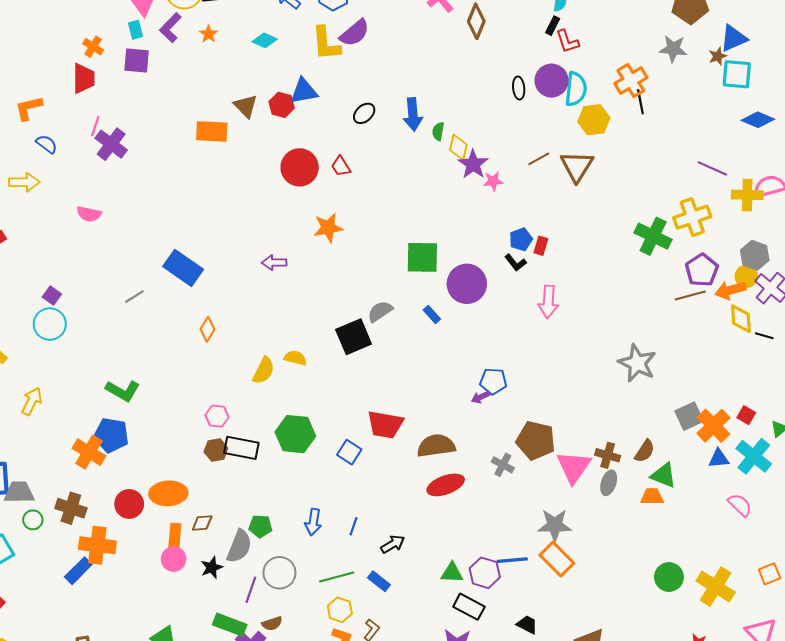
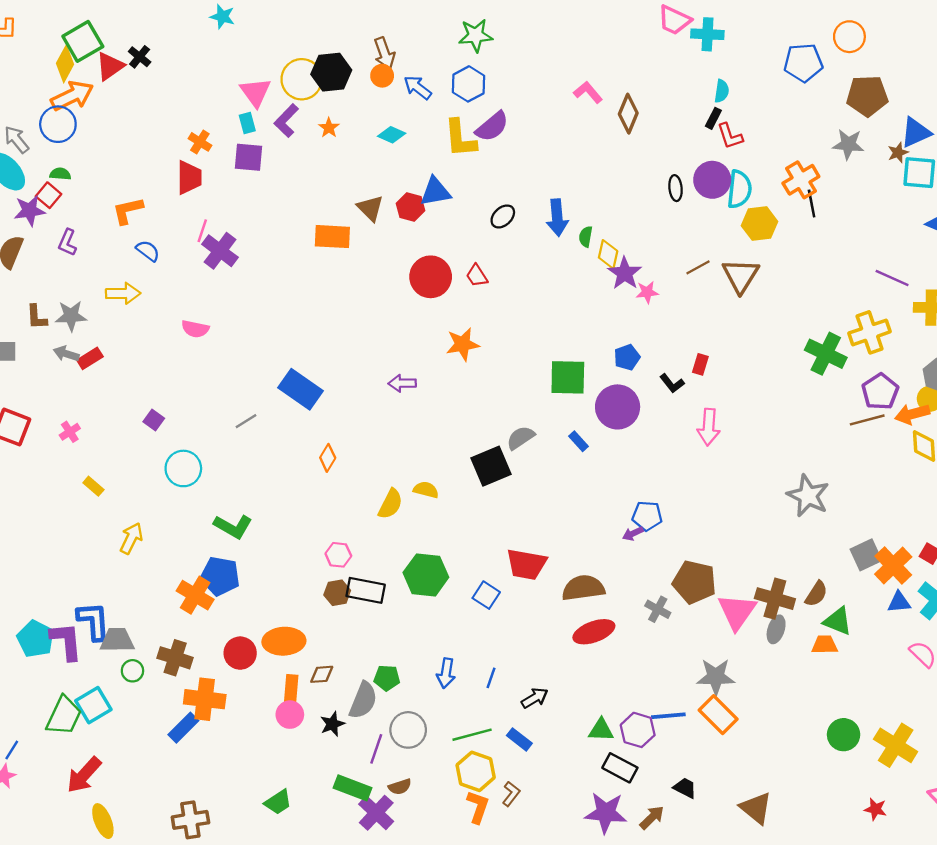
blue pentagon: (521, 239) -> (627, 357), moved
cyan circle: (50, 324) -> (183, 468), moved
brown cross: (608, 455) -> (775, 599), size x1.4
yellow hexagon: (340, 610) -> (476, 771), size x1.4

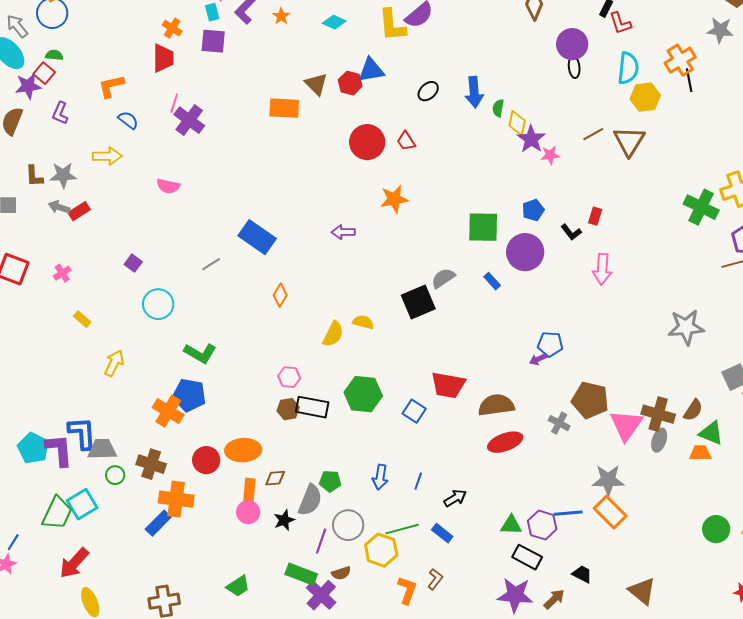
purple circle: (712, 180) -> (572, 44), moved
gray star: (808, 496) -> (686, 327), turned -30
yellow hexagon: (476, 771) -> (381, 550), moved

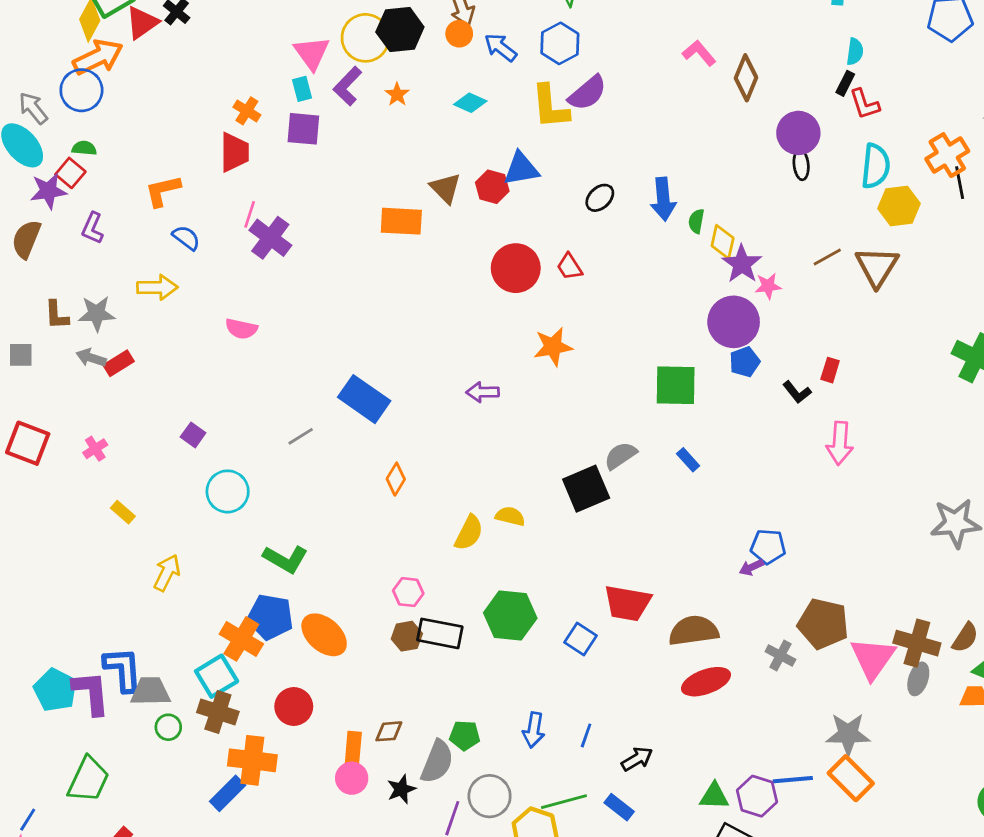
purple circle: (525, 252) -> (734, 322), moved
orange ellipse: (243, 450) -> (324, 635), moved, turned 44
cyan square: (82, 504) -> (217, 676), moved

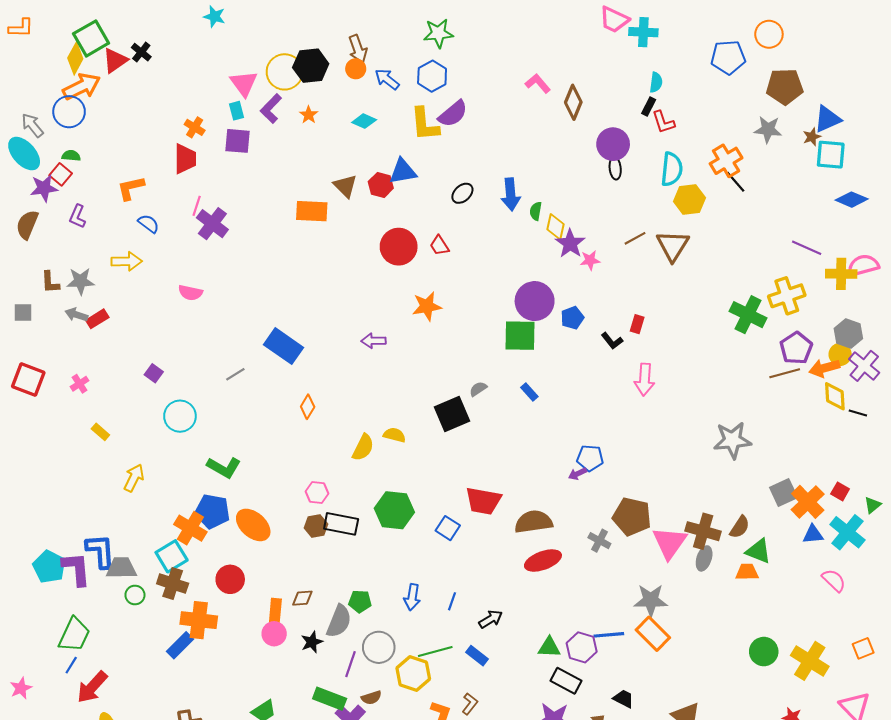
black line: (960, 183) -> (735, 182), turned -30
purple circle: (734, 322) -> (535, 301), moved
gray semicircle: (621, 456) -> (478, 389), size x0.7
blue line: (28, 820) -> (71, 665), moved

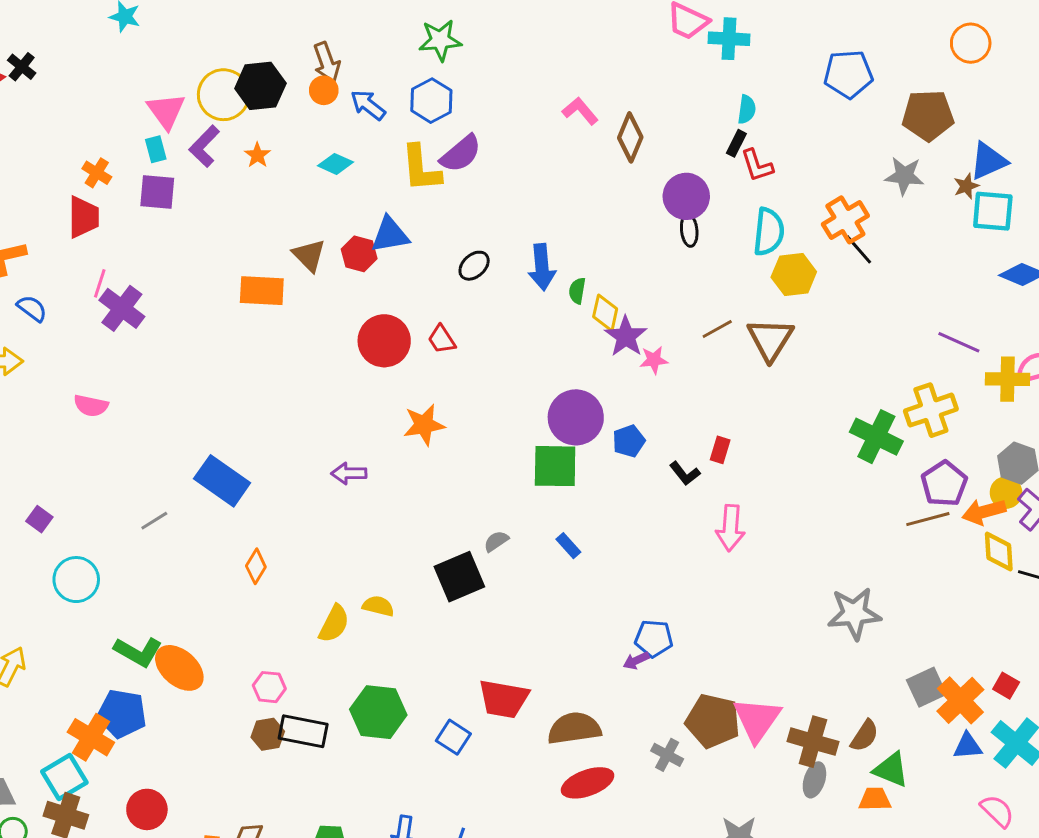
orange circle: (769, 34) -> (971, 43), moved
orange ellipse: (253, 525) -> (179, 668), moved
pink triangle: (670, 543) -> (757, 720), moved

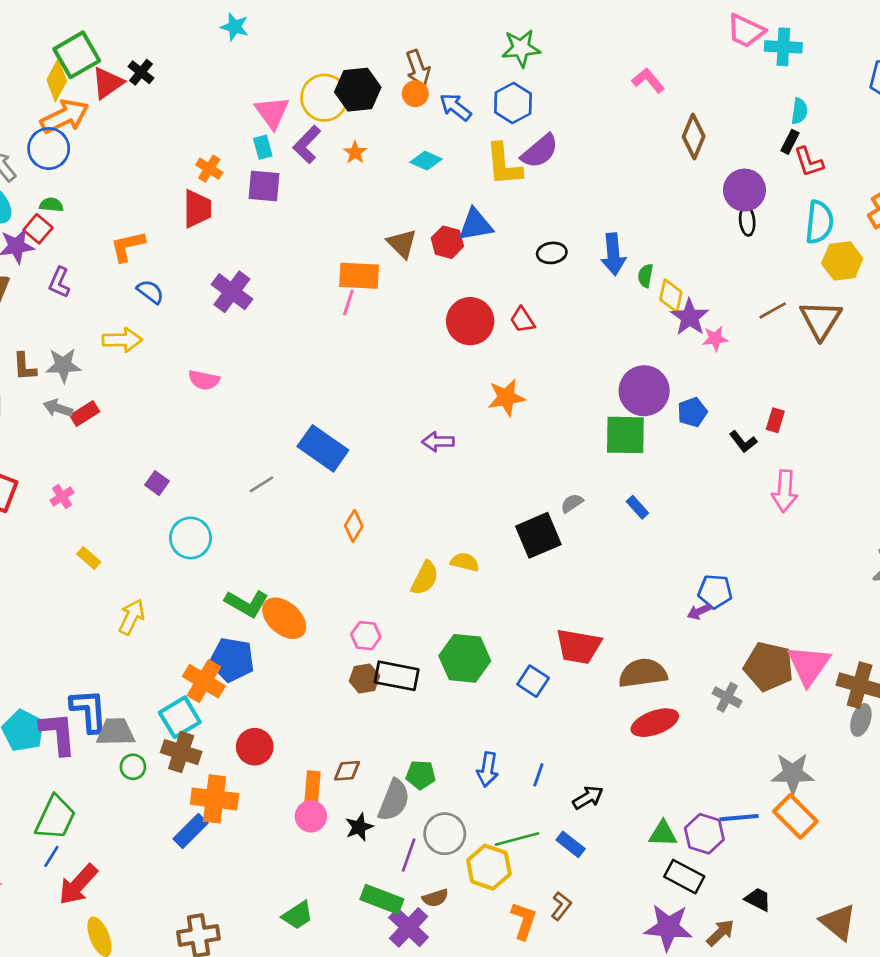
pink L-shape: (580, 111) -> (648, 80), moved
black ellipse: (474, 266) -> (552, 253), turned 36
pink line: (100, 283) -> (348, 302), moved

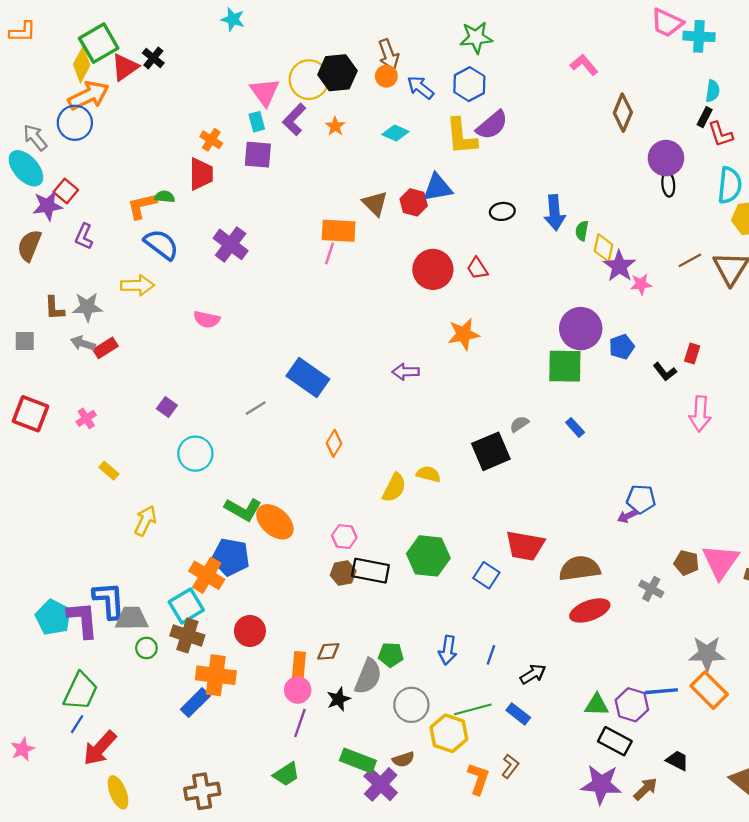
green semicircle: (51, 205) -> (165, 197), moved
blue semicircle: (150, 292) -> (161, 244), size x1.5
brown pentagon: (769, 666) -> (686, 563), size x0.6
purple line: (409, 855) -> (300, 723), moved

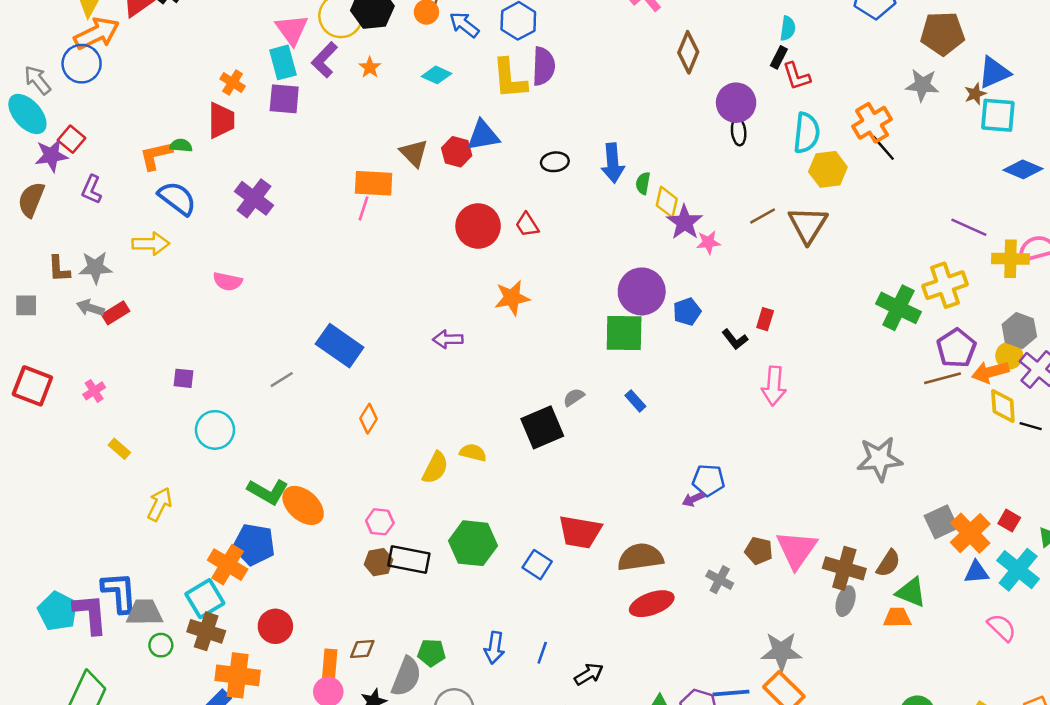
cyan rectangle: (257, 122) -> (283, 62), size x1.5
purple semicircle: (492, 125) -> (543, 66), turned -48
purple square: (167, 407) -> (184, 378), turned -30

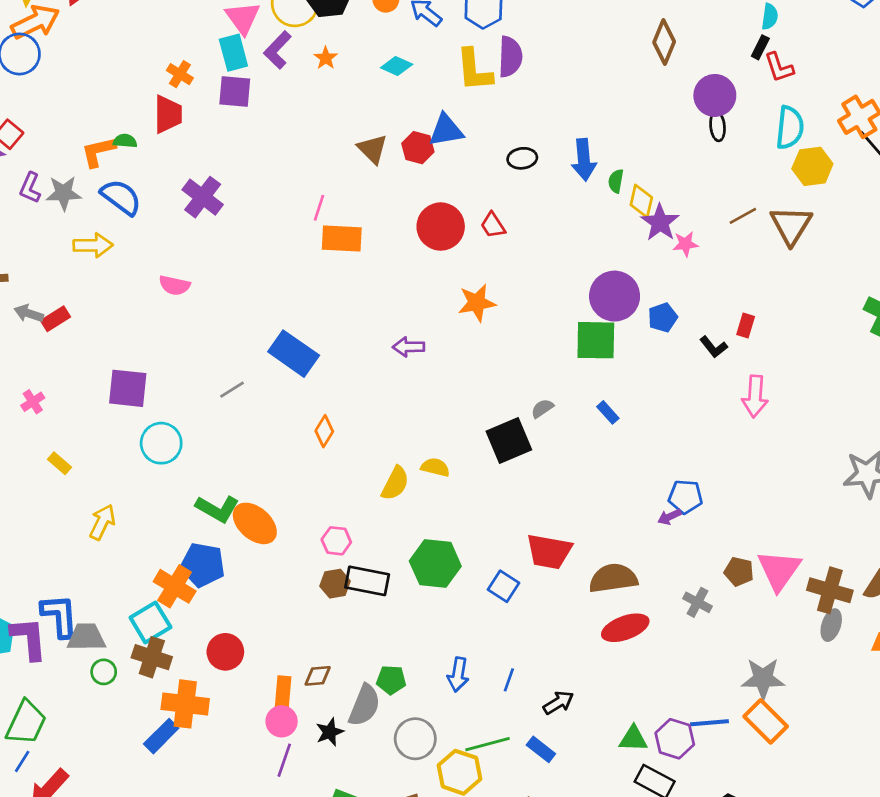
orange rectangle: (374, 183) -> (342, 239), moved
gray star: (95, 268) -> (64, 193), moved
purple square: (184, 378) -> (128, 388), size x1.8

